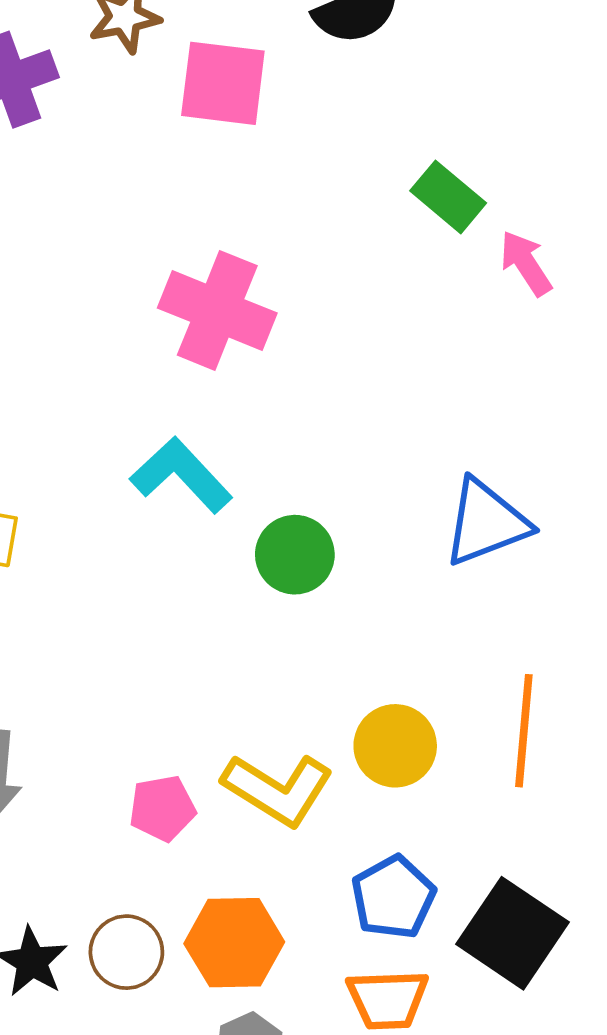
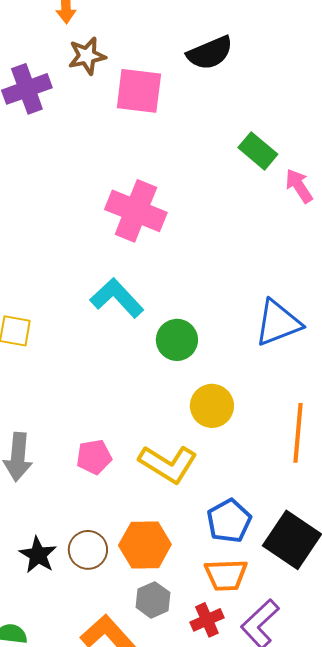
yellow circle: (395, 746) -> (212, 406), moved
pink pentagon: (162, 808) -> (94, 457), moved

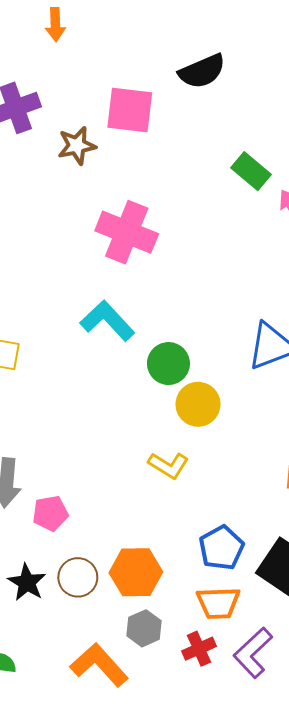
brown star: (87, 56) -> (77, 146), moved
yellow circle: (212, 406) -> (198, 404), moved
pink pentagon: (94, 457) -> (50, 513), moved
yellow L-shape: (168, 464) -> (168, 465), moved, size x0.7

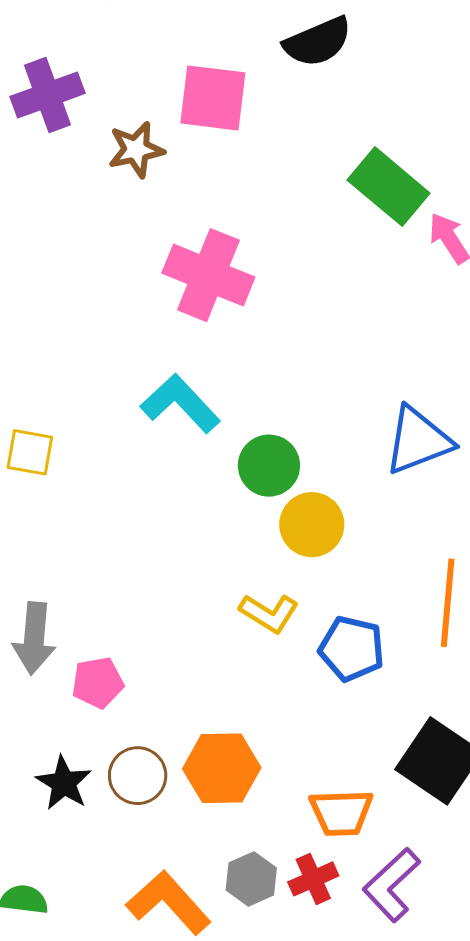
green rectangle: (251, 171) -> (389, 187), size x1.4
blue pentagon: (221, 548) -> (352, 649), moved, turned -30
gray hexagon: (144, 628) -> (251, 879), moved

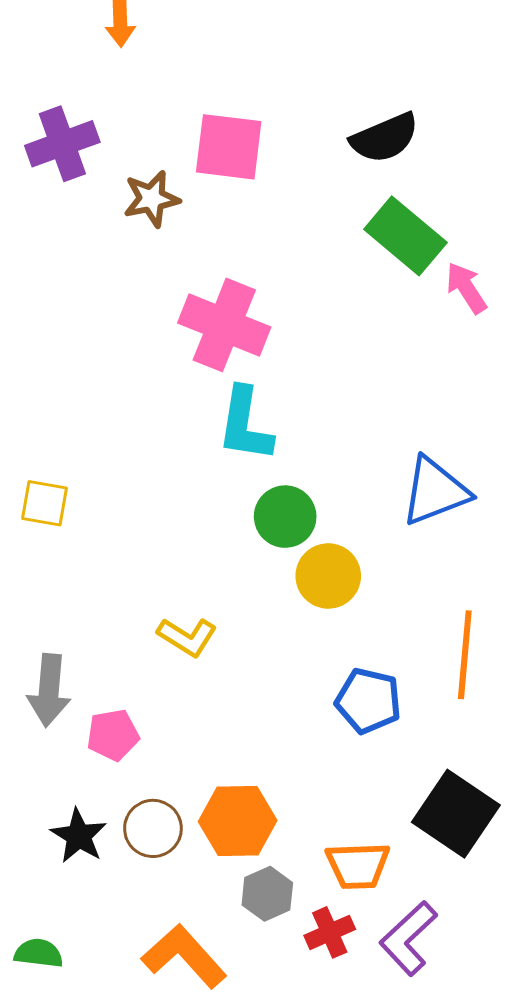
black semicircle: (318, 42) -> (385, 138), moved
cyan L-shape: (180, 404) -> (245, 424), moved, turned -128
yellow L-shape: (269, 613) -> (187, 637), moved
gray hexagon: (251, 879) -> (267, 894), moved

